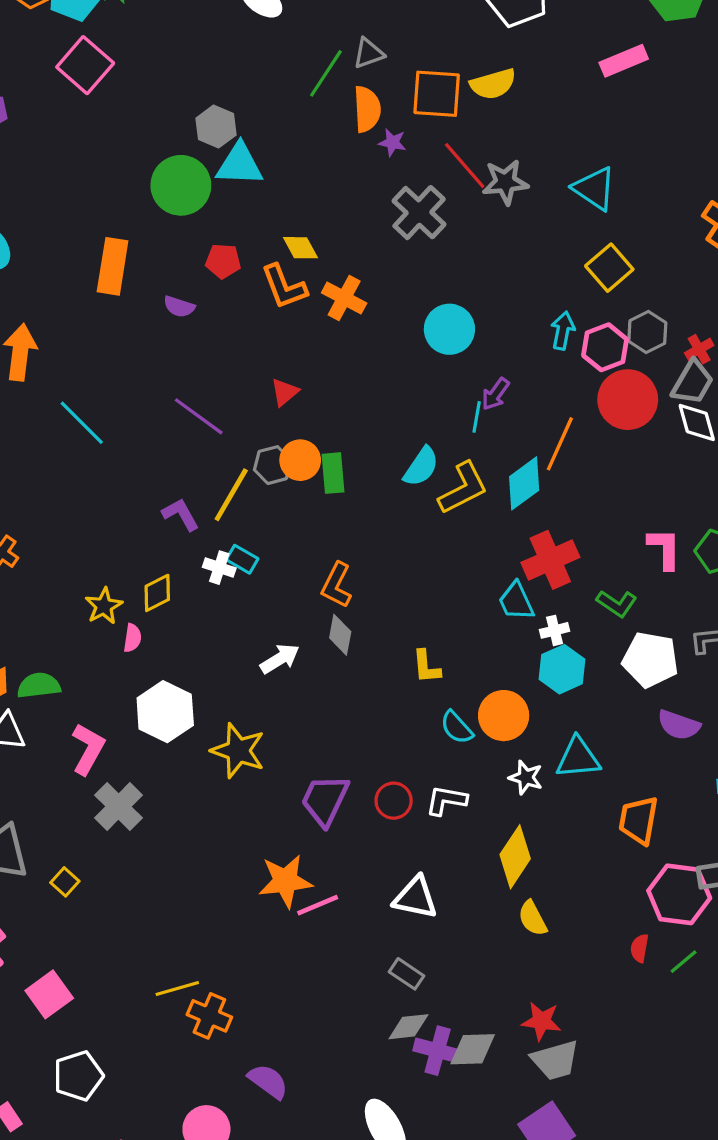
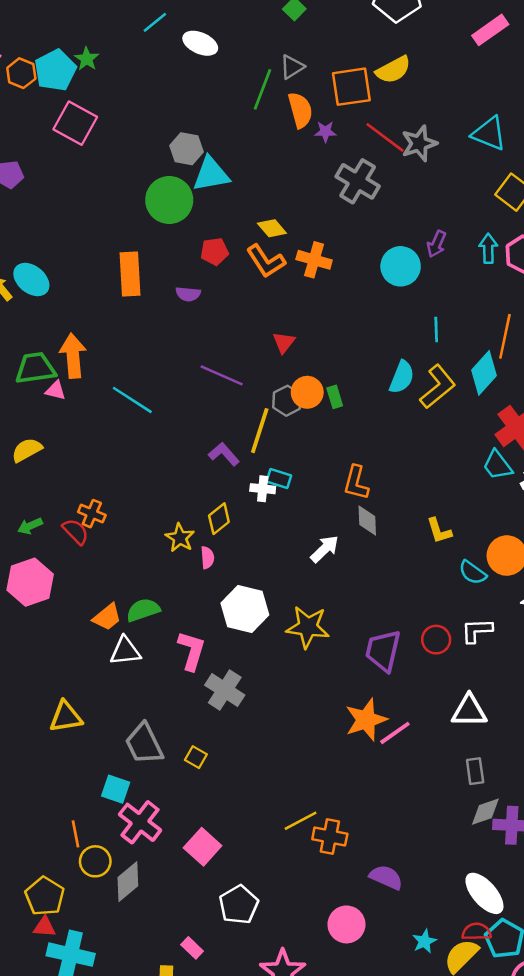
purple arrow: (495, 394) -> (437, 244), moved
green rectangle: (333, 473) -> (335, 397), size x0.7
gray rectangle: (407, 974) -> (475, 771), turned 60

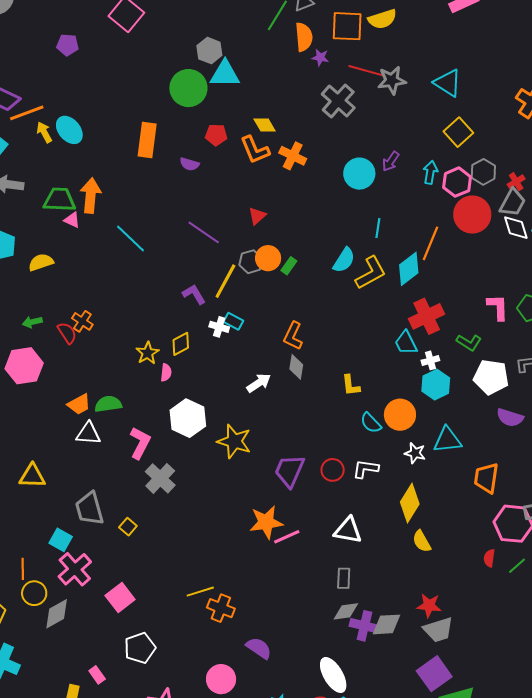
red line: (385, 137) -> (366, 71), turned -32
green rectangle: (335, 397) -> (289, 266), turned 42

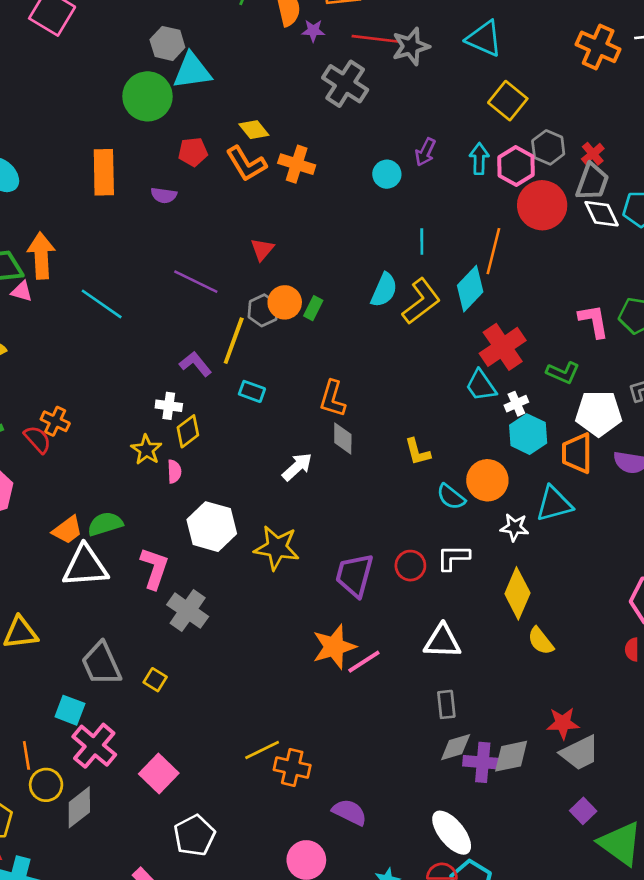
cyan circle: (359, 174) -> (387, 174), size x0.7
white cross: (219, 327) -> (169, 406), moved
white triangle: (88, 434) -> (85, 566), size x1.4
orange trapezoid: (486, 478) -> (577, 453), moved
purple square: (434, 674) -> (583, 811), size x0.6

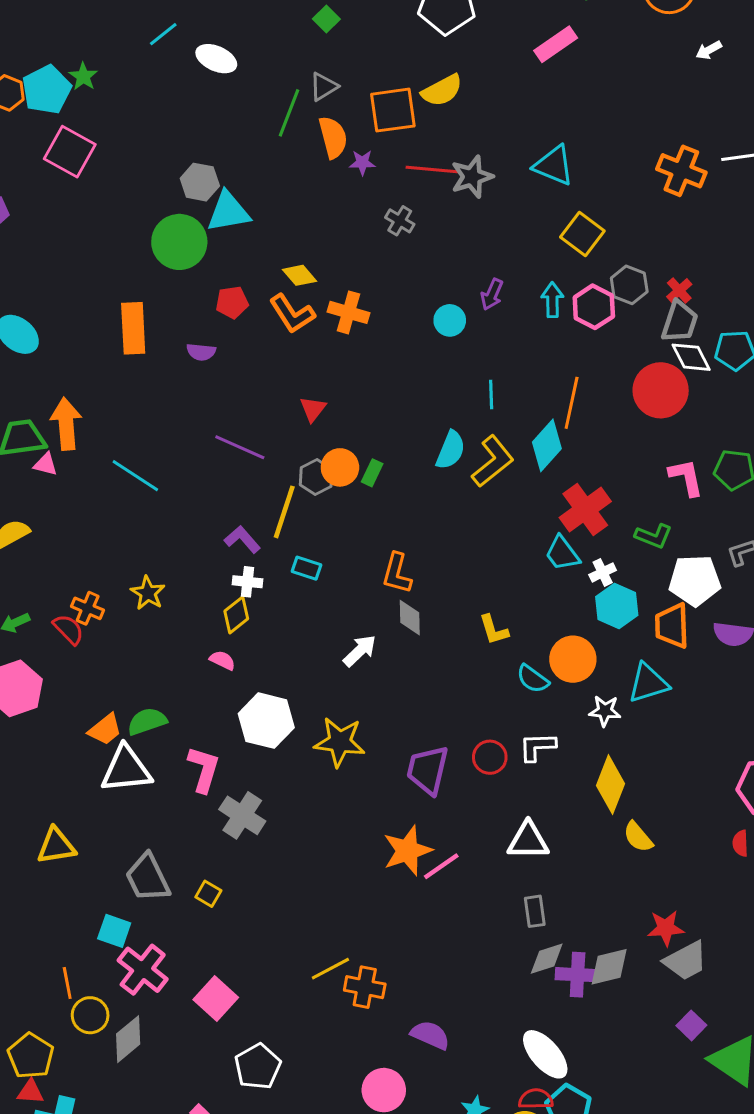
gray cross: (345, 84) -> (400, 221), size x0.6
red circle: (542, 205) -> (661, 390), moved
white cross: (169, 406) -> (247, 582), moved
yellow star: (146, 450) -> (148, 593), moved
pink semicircle: (174, 471) -> (222, 660), turned -60

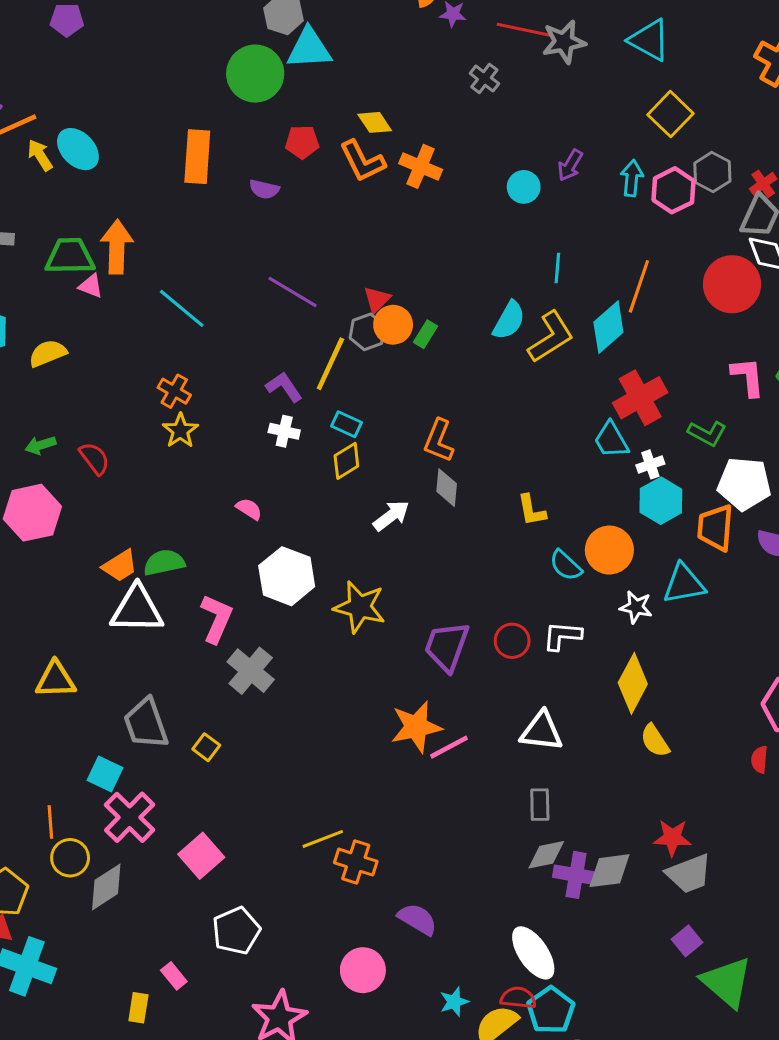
red triangle: (313, 409) -> (377, 299), moved
orange cross: (88, 608) -> (174, 391), moved
yellow diamond: (236, 615) -> (346, 461), moved

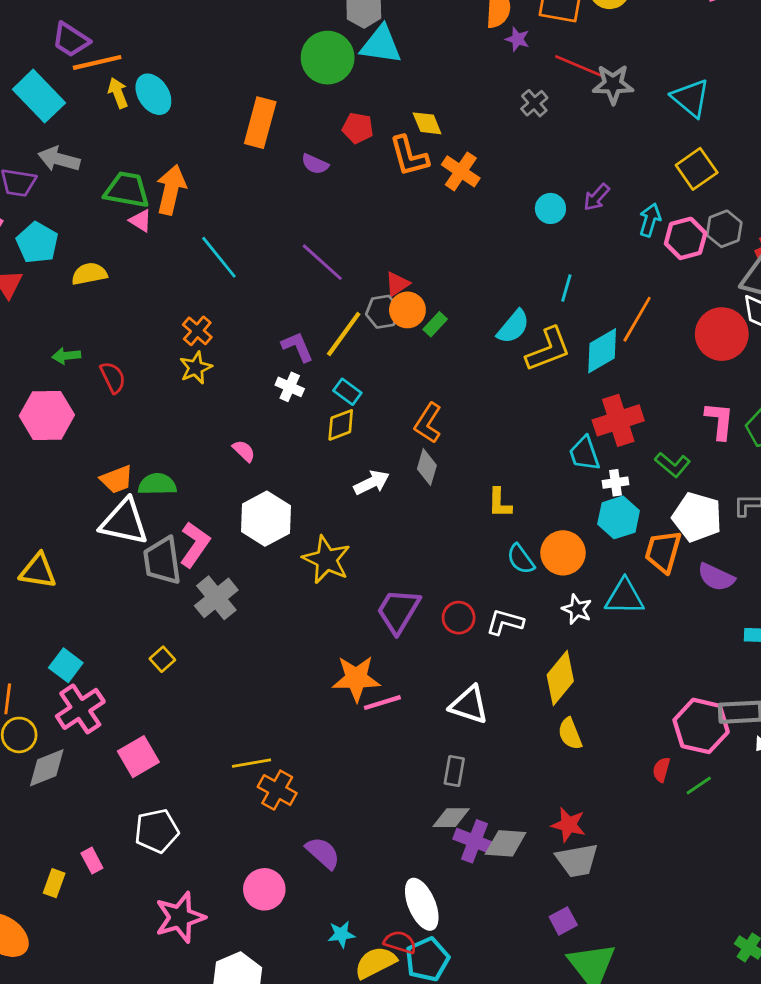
gray trapezoid: (146, 724) -> (162, 561), moved

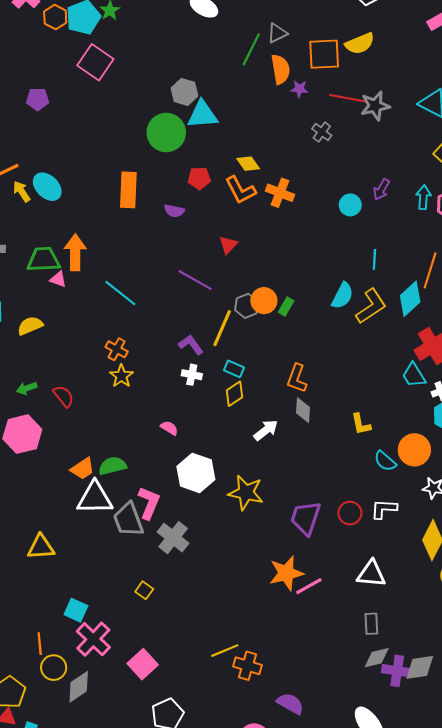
red triangle: (397, 284) -> (228, 245), moved

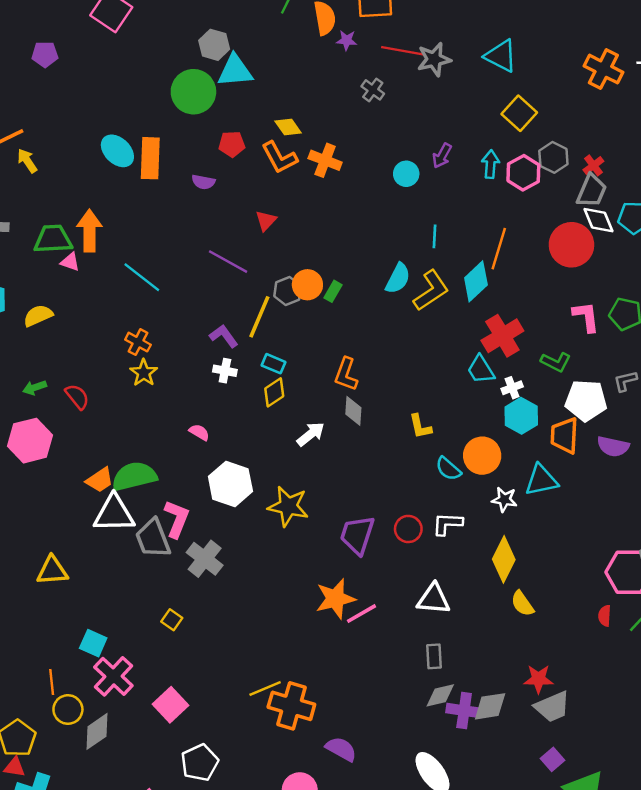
cyan ellipse: (47, 187) -> (117, 151), moved
green semicircle: (112, 466) -> (134, 476), size x1.4
orange cross: (247, 666) -> (291, 706), size x1.4

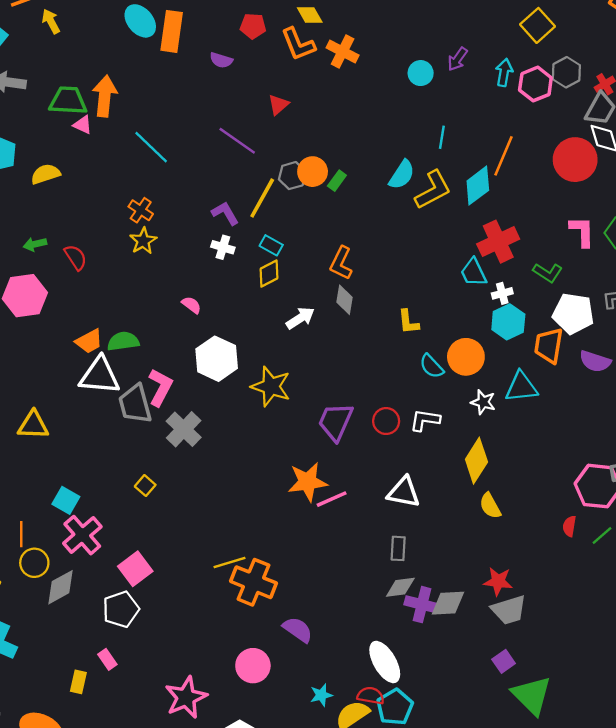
green semicircle: (134, 476) -> (123, 341), size x0.7
white pentagon: (200, 763) -> (121, 609), moved

